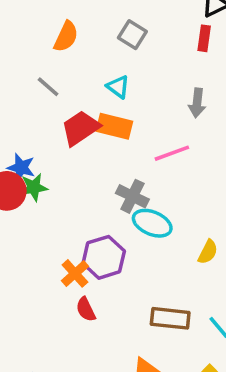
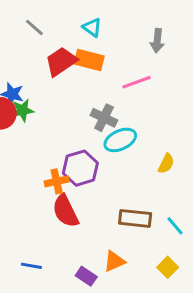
cyan ellipse: (152, 223) -> (120, 140), turned -48
orange cross: (75, 273) -> (57, 181), turned 30
red semicircle: (86, 309) -> (65, 211), size x1.6

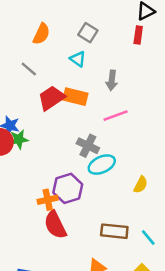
cyan triangle: (92, 27) -> (78, 59), moved
gray arrow: (157, 41) -> (112, 80), moved

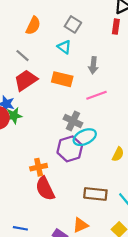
red trapezoid: (51, 98) -> (26, 80), moved
purple hexagon: (68, 188) -> (70, 149), moved

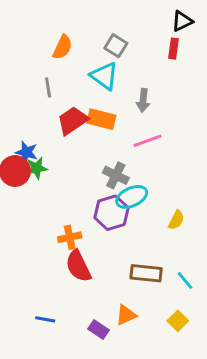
cyan triangle: (64, 47) -> (104, 76), size x1.5
gray line: (22, 56) -> (48, 87), turned 40
red trapezoid: (26, 80) -> (73, 121), moved

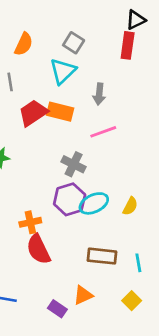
red rectangle: (173, 49) -> (128, 45), size x1.4
cyan triangle: (104, 76) -> (63, 71), turned 40
cyan ellipse: (132, 197) -> (94, 203), moved
cyan line: (185, 280) -> (138, 263), turned 30

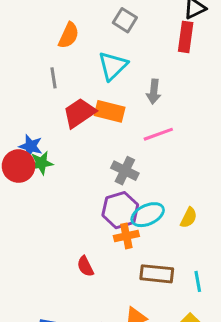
gray square: (74, 43) -> (125, 20), moved
orange cross: (30, 222) -> (126, 236), moved
red semicircle: (38, 249) -> (85, 266), size x0.6

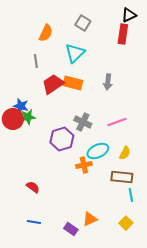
gray arrow: (154, 92) -> (108, 82), moved
pink line: (158, 134) -> (117, 122), moved
purple hexagon: (120, 210) -> (62, 139), moved
red semicircle: (85, 266) -> (33, 187), moved, turned 152
brown rectangle: (157, 274) -> (122, 177), moved

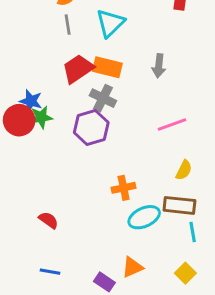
gray line: (36, 61) -> (68, 25), moved
gray cross: (83, 122) -> (103, 98), moved
purple hexagon: (62, 139) -> (91, 128), moved
cyan ellipse: (98, 151) -> (144, 217), moved

